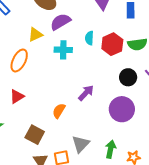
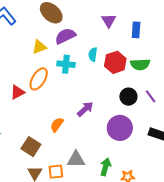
orange ellipse: (19, 61) -> (39, 79), moved
red triangle: (17, 96) -> (17, 92), moved
gray triangle: (81, 144) -> (76, 159), turned 42

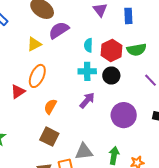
cyan cross: (66, 64) -> (87, 71), moved
black circle: (128, 97) -> (111, 76), moved
orange semicircle: (57, 125) -> (50, 107), moved
brown square: (31, 147) -> (49, 137), moved

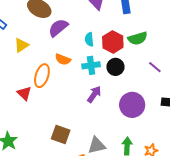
yellow triangle: (34, 44) -> (21, 45), moved
red triangle: (18, 92) -> (24, 93), turned -35
orange semicircle: (50, 107) -> (63, 59), moved, turned -91

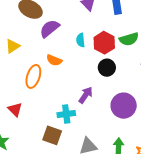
cyan cross: (91, 65) -> (66, 114), moved
red triangle: (24, 93) -> (15, 109), moved

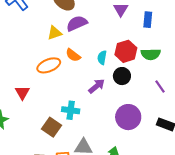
cyan semicircle: (81, 40) -> (102, 58), moved
yellow triangle: (13, 46) -> (55, 33), moved
orange ellipse: (33, 76) -> (49, 65), turned 35
purple arrow: (86, 95) -> (97, 86), moved

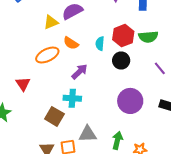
purple arrow: (97, 86) -> (80, 72), moved

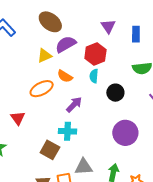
red hexagon: (123, 36) -> (95, 54), moved

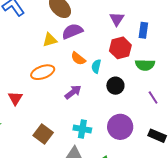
red hexagon: (95, 54) -> (120, 48), moved
orange semicircle: (65, 76) -> (78, 58), moved
cyan cross: (67, 131) -> (82, 129), moved

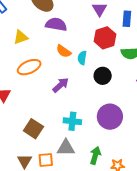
purple semicircle: (72, 31) -> (56, 24), turned 35
yellow triangle: (50, 40) -> (21, 37), moved

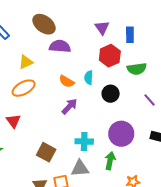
orange semicircle: (64, 51) -> (67, 81), moved
orange ellipse: (29, 67) -> (24, 88), moved
green arrow: (95, 155) -> (110, 161), moved

